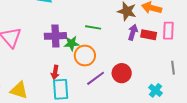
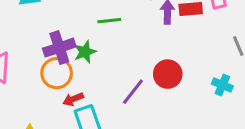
orange circle: (85, 56) -> (57, 73), moved
red arrow: (55, 72) -> (73, 99), turned 72

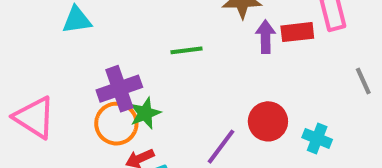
green star: (85, 52) -> (145, 113), moved
cyan cross: (222, 85) -> (317, 138), moved

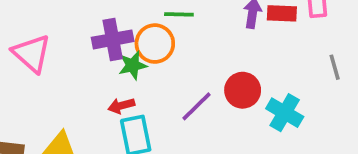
orange circle: (116, 124) -> (155, 44), moved
cyan cross: (317, 138) -> (285, 113), size x1.4

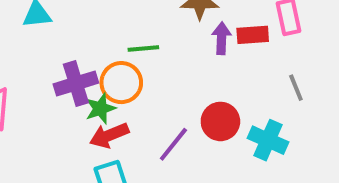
gray line: (335, 67) -> (296, 88), moved
red arrow: (121, 106) -> (109, 135), moved, size x1.4

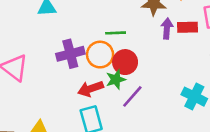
green star: (100, 109) -> (116, 79), moved
red circle: (220, 121) -> (125, 62), moved

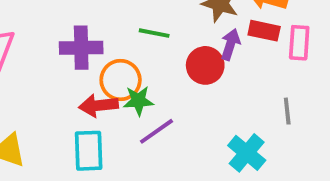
red rectangle: (187, 27) -> (264, 31), moved
orange circle: (100, 55) -> (121, 80), moved
red circle: (125, 62) -> (205, 65), moved

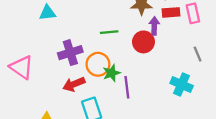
red arrow: (98, 105) -> (74, 84), moved
purple line: (157, 131) -> (127, 87), turned -45

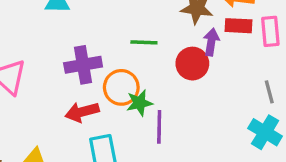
cyan cross: (182, 85) -> (265, 132), moved

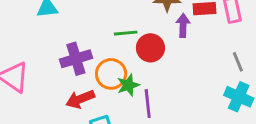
red circle: (192, 64) -> (150, 48), moved

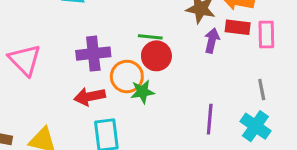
red circle: (150, 48) -> (156, 56), moved
purple line: (148, 104) -> (210, 119), moved

